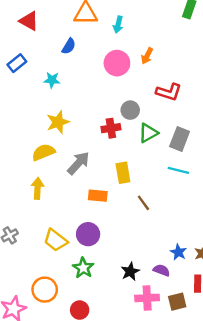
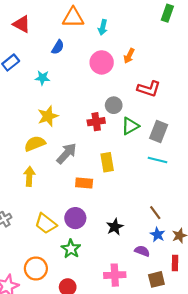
brown line: (143, 203) -> (155, 213), moved
black star: (130, 271) -> (115, 227), moved
pink cross: (147, 298) -> (115, 275), moved

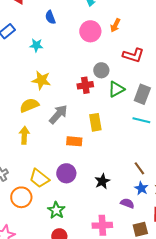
blue semicircle: (58, 47) -> (50, 17), turned 128
yellow star: (48, 116) -> (41, 80), turned 30
green star: (71, 249) -> (56, 210), moved
orange circle: (36, 268) -> (21, 197), moved

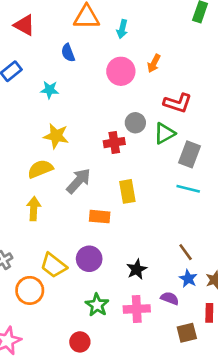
green triangle: (116, 89) -> (164, 133), moved
green star: (56, 210) -> (97, 305), moved
pink cross: (102, 225) -> (137, 309), moved

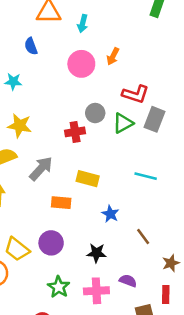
gray rectangle: (189, 154) -> (154, 119), moved
yellow rectangle: (127, 191) -> (88, 179), turned -65
black star: (137, 269) -> (96, 253), turned 30
blue star: (188, 279) -> (110, 214), moved

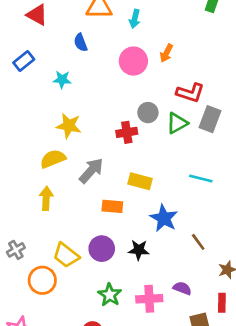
blue star: (110, 214) -> (164, 218), size x1.5
black star: (96, 253) -> (139, 250), moved

